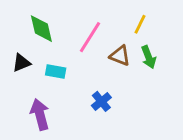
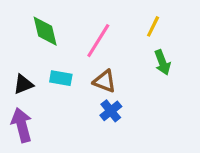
brown triangle: (120, 56) -> (105, 81), moved
black triangle: (21, 63) -> (23, 84), moved
purple arrow: (40, 114) -> (22, 125), moved

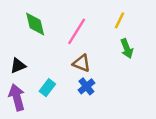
cyan rectangle: (61, 78) -> (47, 88), moved, turned -63

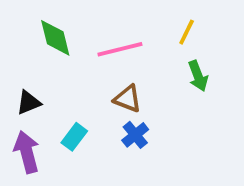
pink line: (77, 31) -> (120, 49), turned 44

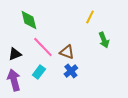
yellow line: (187, 32) -> (90, 17), moved
pink line: (120, 49) -> (43, 47), moved, turned 60

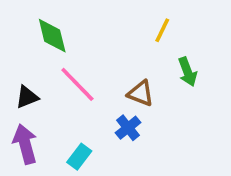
brown triangle: (67, 52) -> (141, 93), moved
cyan rectangle: (39, 72) -> (79, 157), moved

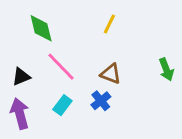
yellow line: (162, 30) -> (109, 24), moved
green arrow: (188, 72) -> (166, 70), moved
cyan rectangle: (79, 157) -> (62, 105), moved

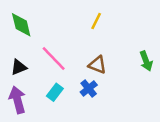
green diamond: (41, 28) -> (21, 25), moved

